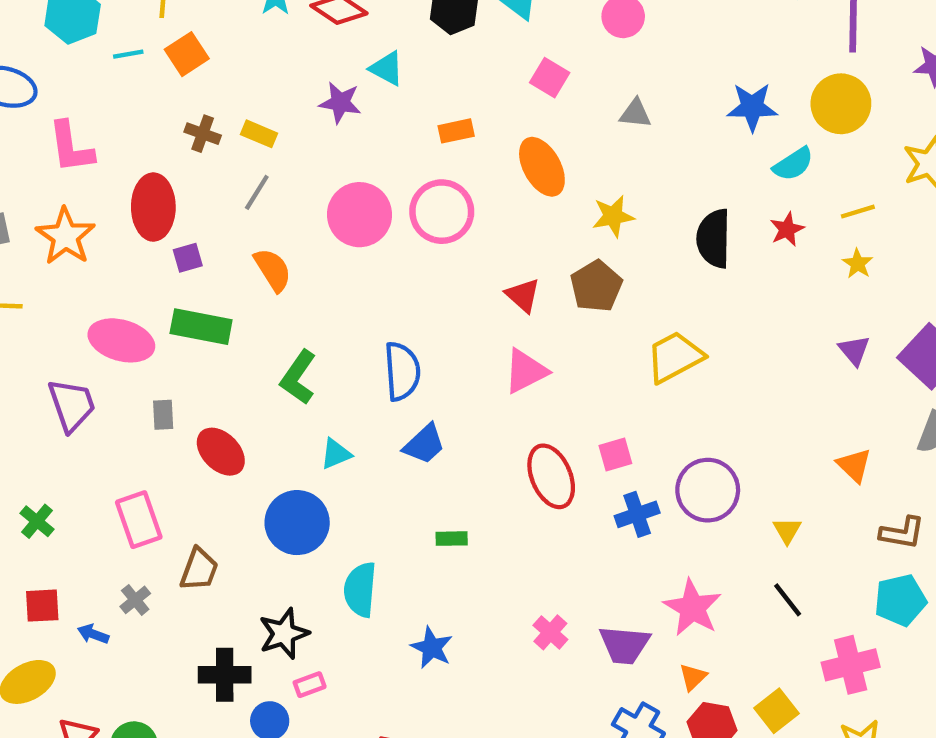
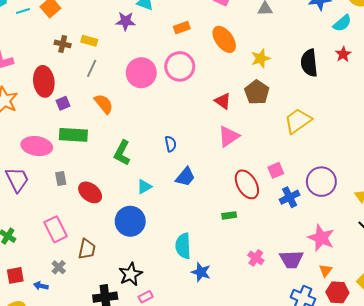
blue semicircle: (402, 371) -> (171, 144), size x0.6
green rectangle: (452, 539) -> (229, 215), moved
cyan semicircle: (360, 590) -> (183, 246), moved

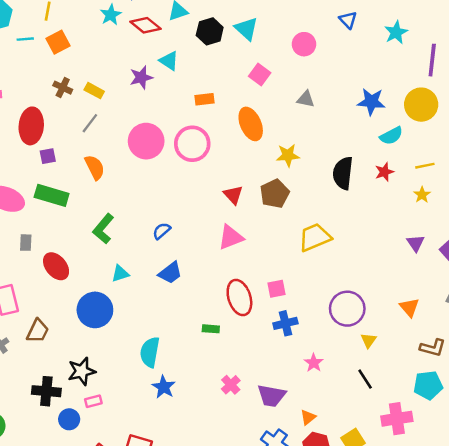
purple star: (126, 21) -> (141, 77), turned -30
blue semicircle: (171, 144) -> (162, 231), turned -133
purple circle: (321, 182) -> (347, 309), moved
pink star: (321, 238) -> (314, 363), moved, size x0.6

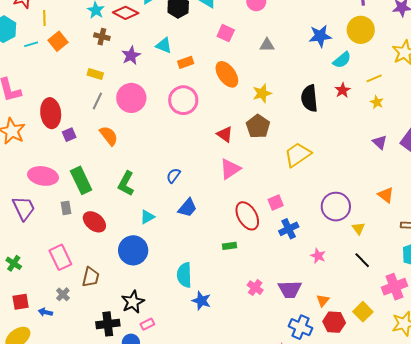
cyan triangle: (169, 61) -> (164, 45), moved
brown cross: (63, 88) -> (102, 37), moved
pink circle: (146, 141) -> (131, 98), moved
green rectangle: (52, 195) -> (81, 180), moved, turned 60

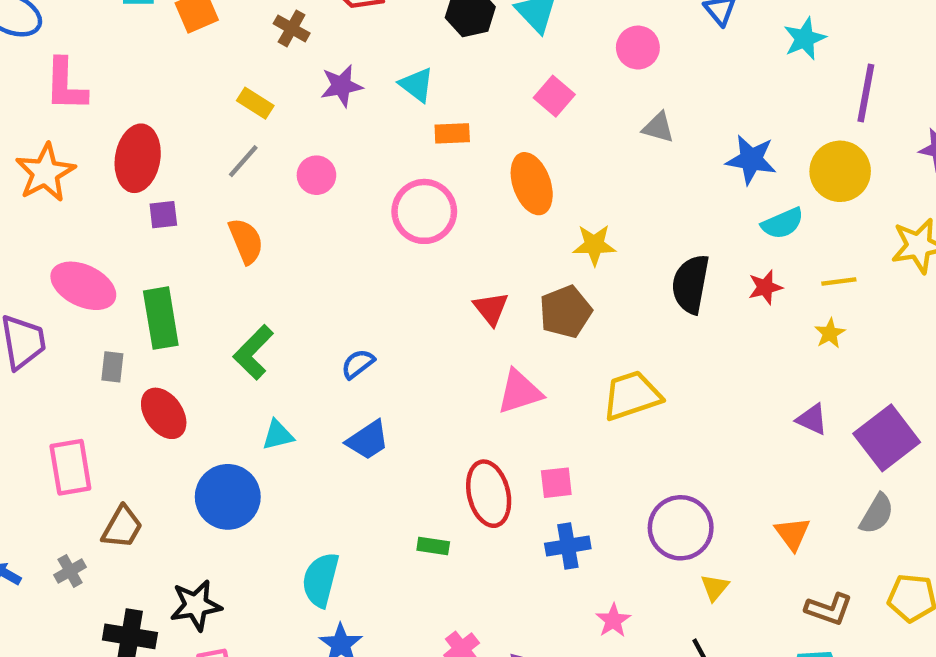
gray triangle: (267, 45) -> (658, 127), moved
pink circle: (131, 98) -> (316, 175), size x0.6
purple triangle: (380, 142) -> (812, 419), turned -35
pink triangle: (230, 169) -> (520, 392), moved
gray cross: (63, 294) -> (70, 571), moved

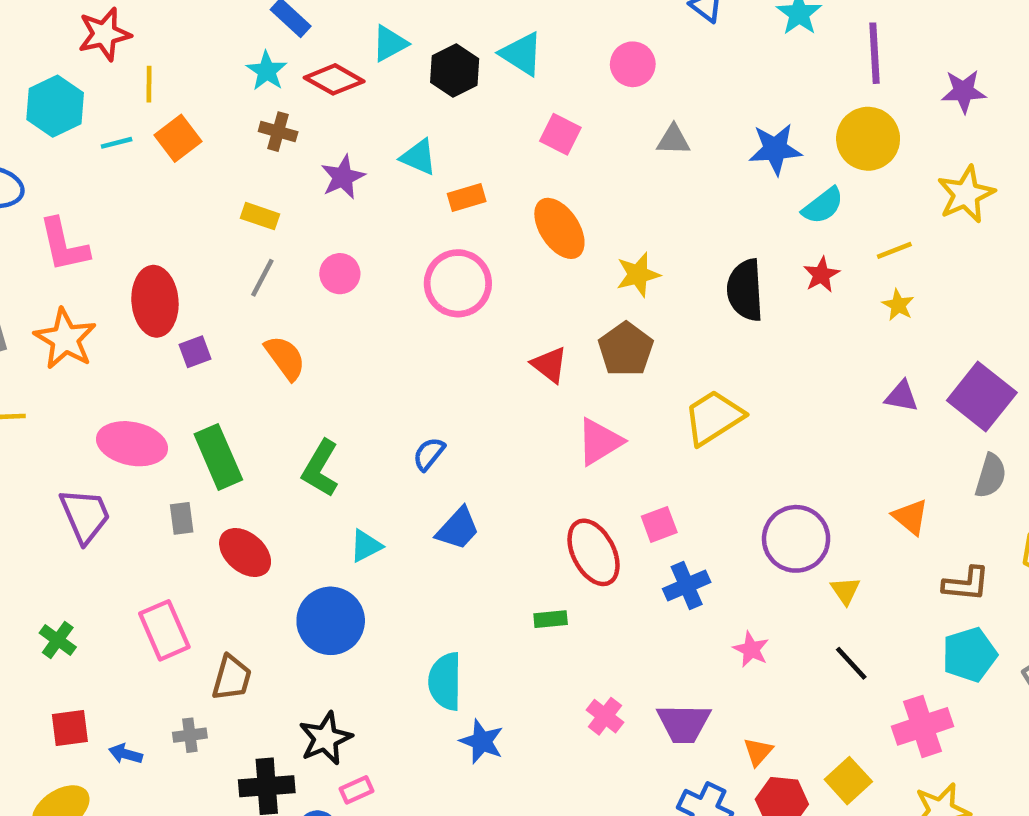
gray cross: (70, 571) -> (190, 735), turned 36

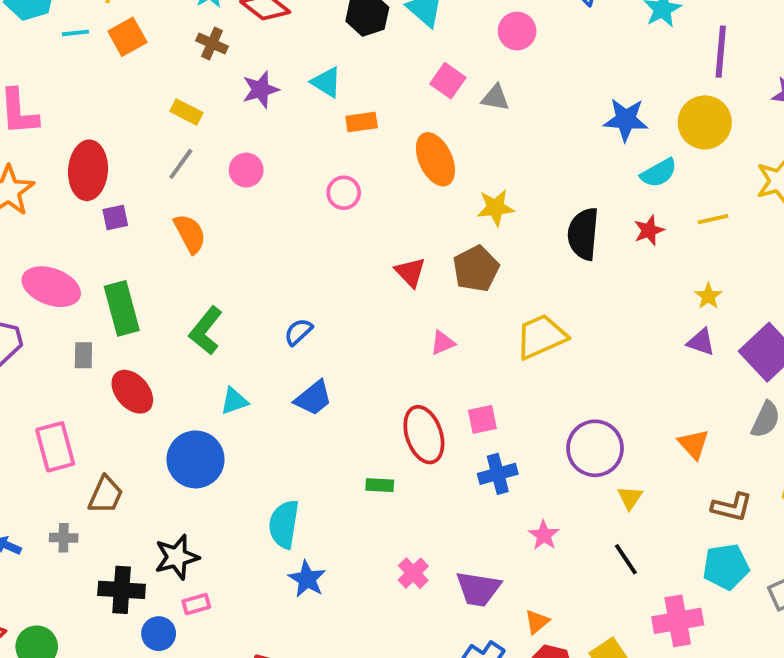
gray triangle: (673, 140) -> (495, 98), moved
pink circle: (458, 283) -> (344, 193), size x0.6
yellow star: (898, 305) -> (708, 296), moved
pink triangle: (599, 442) -> (443, 343), size x0.6

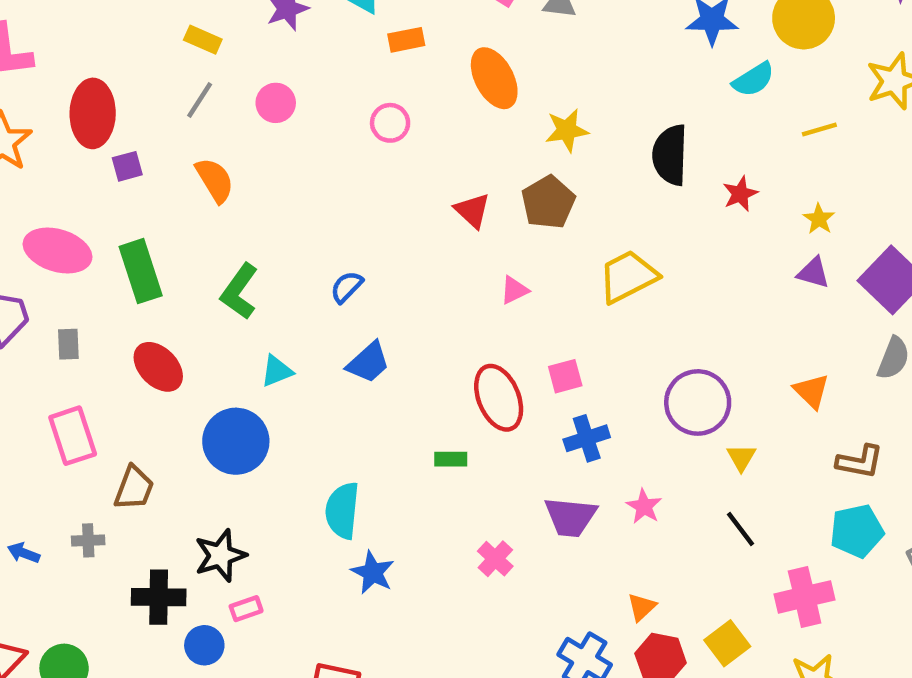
red star: (649, 230) -> (740, 194), moved
gray rectangle: (83, 355) -> (68, 344), moved
purple trapezoid: (478, 589) -> (570, 517), moved

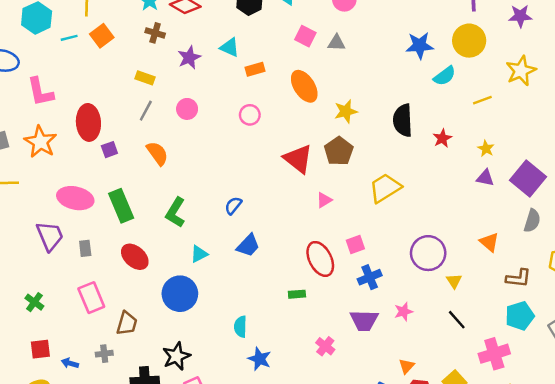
red triangle: (472, 211) -> (298, 159), size x1.5
pink star: (644, 506) -> (404, 312), turned 30
cyan semicircle: (342, 511) -> (240, 327), size x0.7

